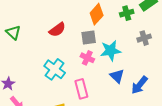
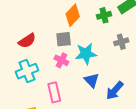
red semicircle: (57, 30) -> (27, 41), moved
cyan cross: (55, 69) -> (27, 71), turned 30

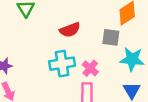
pink cross: (61, 60) -> (90, 68), moved

